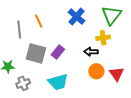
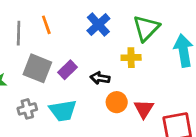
black arrow: (91, 52) -> (100, 78), moved
gray cross: (23, 83) -> (27, 109), moved

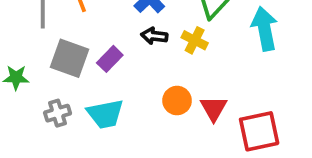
yellow cross: (131, 58) -> (195, 40), turned 30
black arrow: (100, 78) -> (154, 36), moved

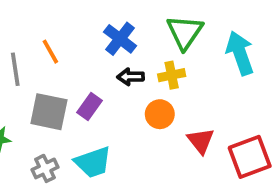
yellow cross: (195, 40) -> (172, 75), turned -30
orange circle: (177, 101) -> (160, 114), moved

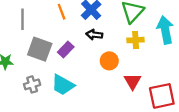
orange line: (50, 52) -> (62, 12), moved
yellow cross: (172, 75) -> (136, 40), moved
cyan trapezoid: (93, 162) -> (63, 85), turned 40

